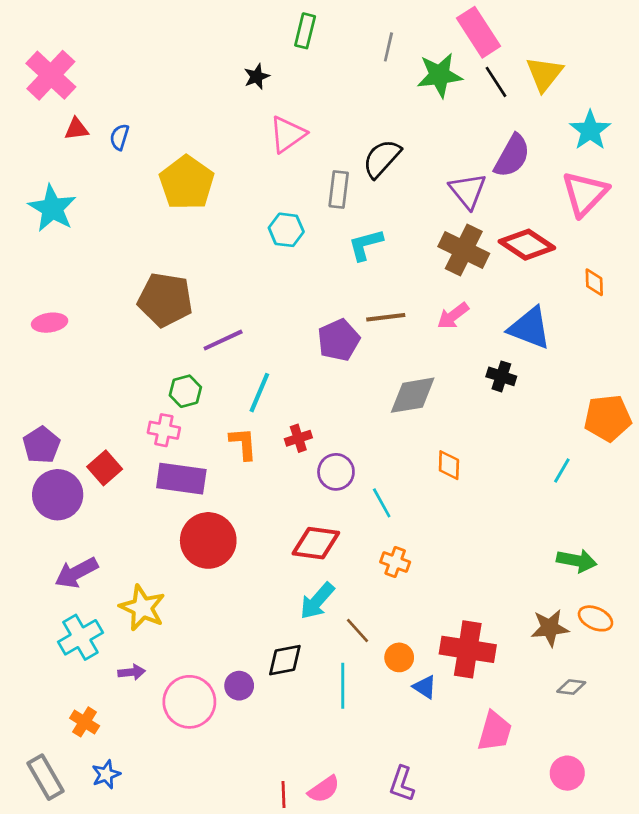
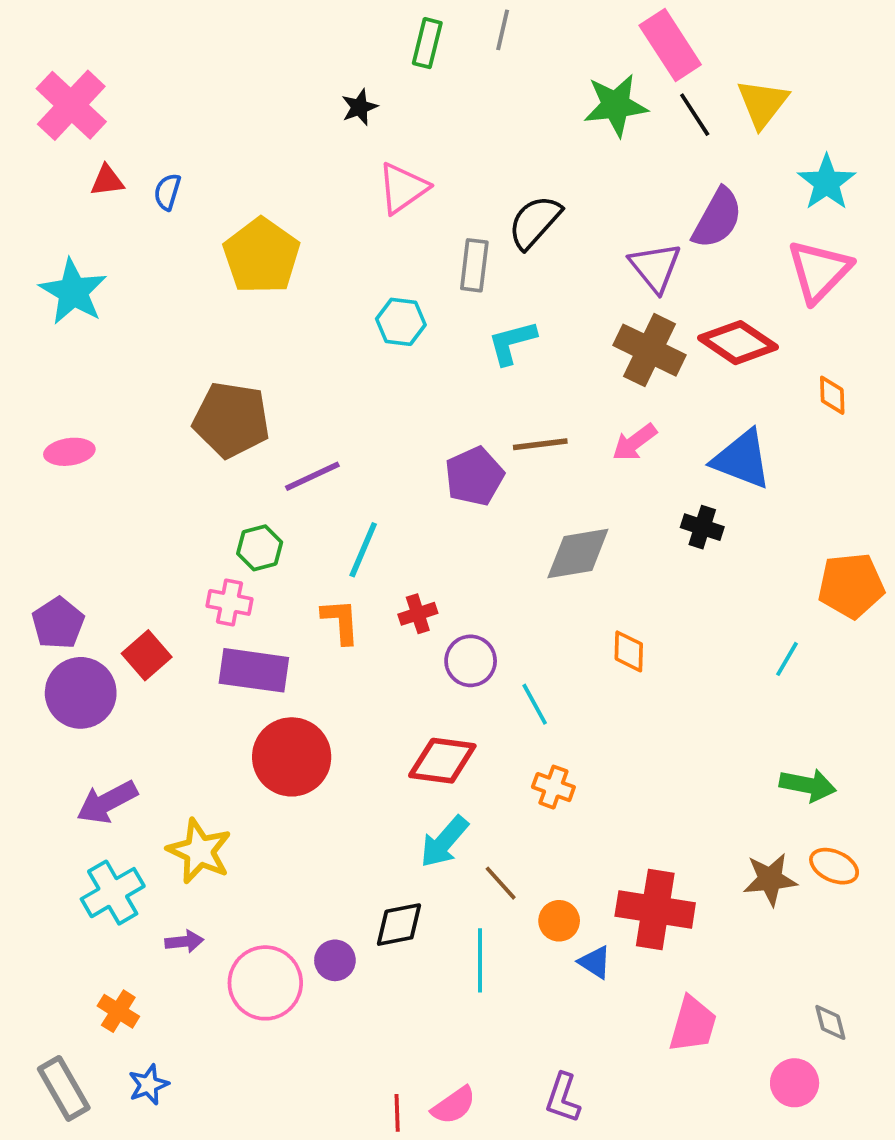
gray line: (388, 47) -> (503, 30), moved
gray diamond: (571, 687) -> (830, 1022), moved, turned 68

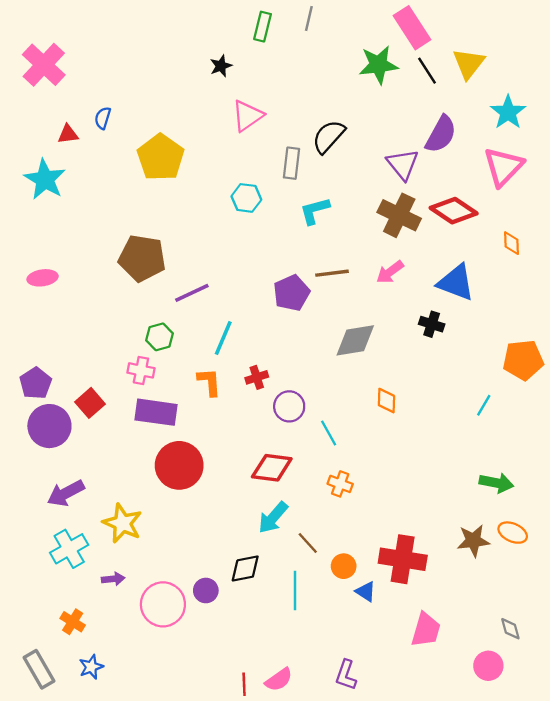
red triangle: (107, 181) -> (68, 134), moved

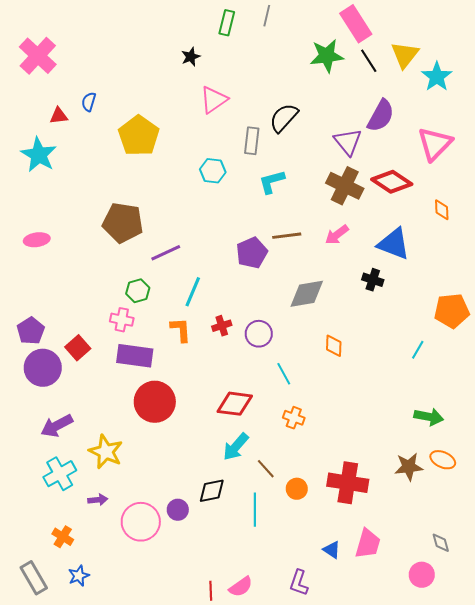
cyan star: (508, 112) -> (437, 77), moved
purple circle: (289, 406) -> (259, 334), moved
blue triangle: (366, 592) -> (332, 550), moved

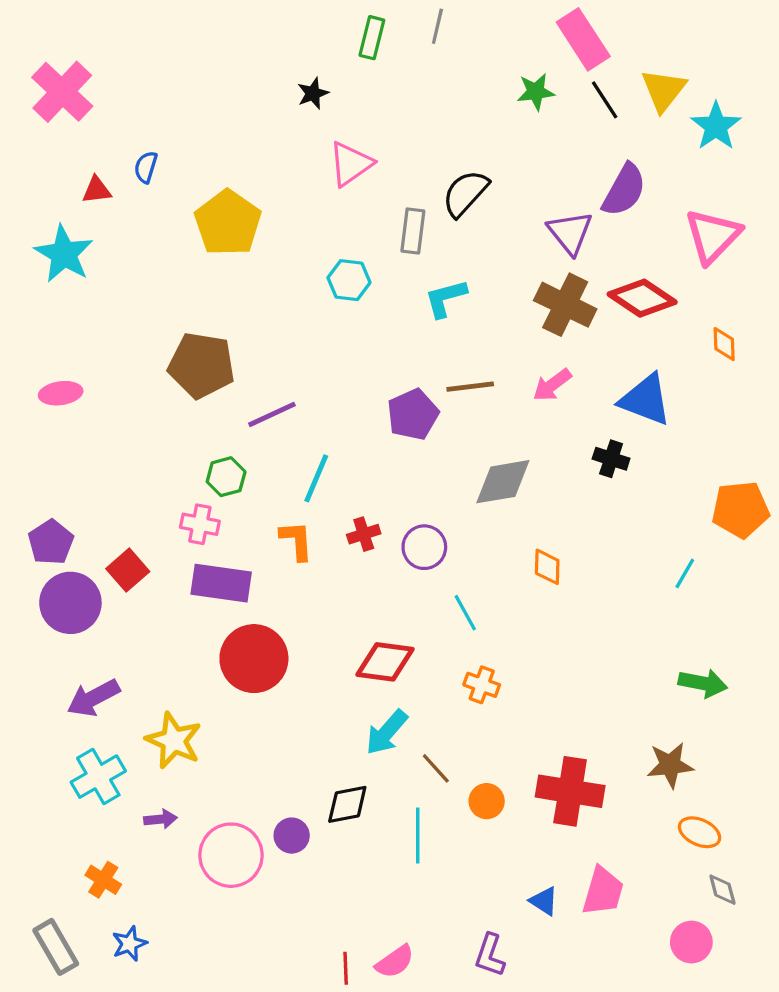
green star: (327, 56) -> (536, 92), size x0.7
orange ellipse: (443, 460) -> (700, 832), moved

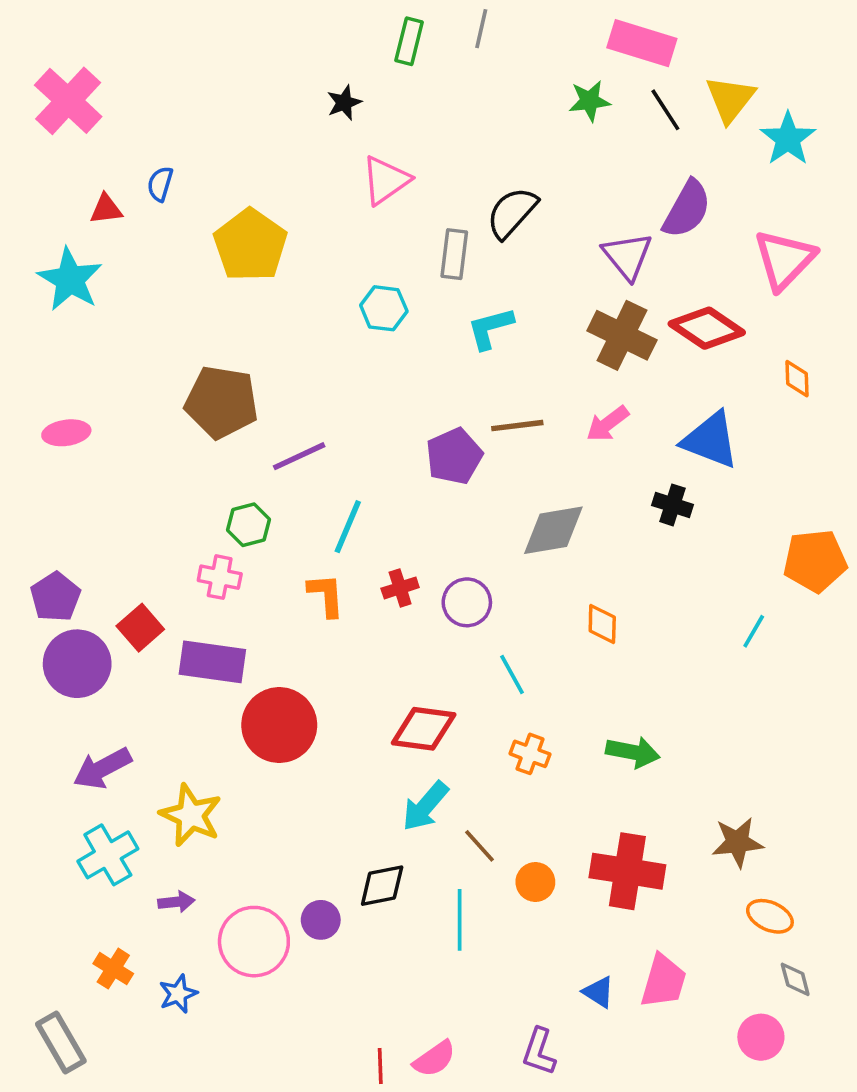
pink rectangle: (583, 39) -> (642, 43), turned -40
purple rectangle: (221, 583) -> (212, 662), moved
green arrow: (703, 683) -> (633, 752), moved
blue star: (129, 944) -> (178, 994), moved

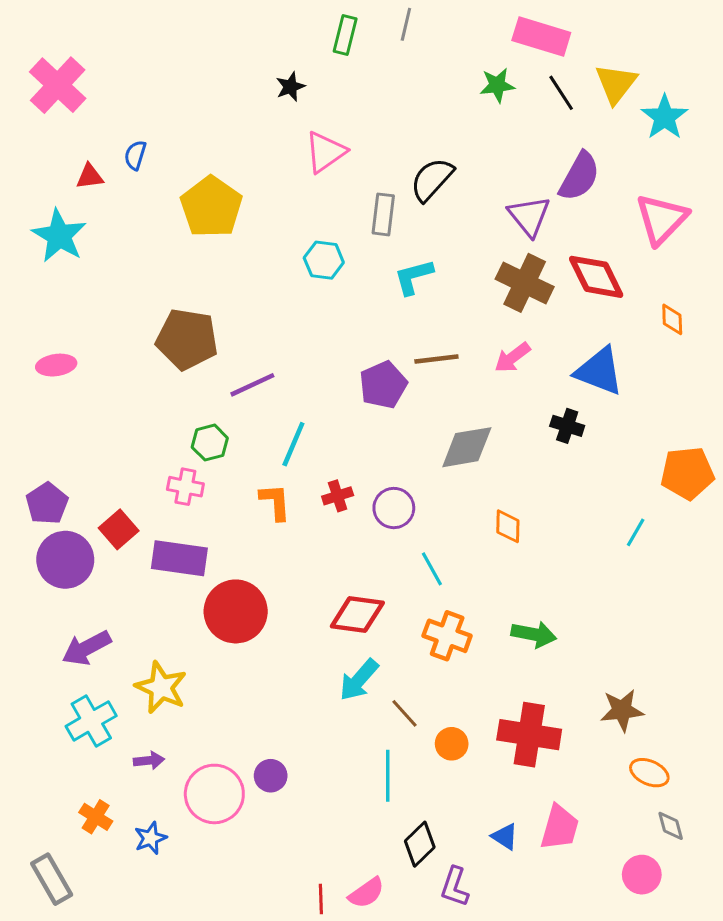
red diamond: (707, 328) -> (596, 277), turned 30
orange cross: (530, 754) -> (447, 636), size x1.4
black diamond: (382, 886) -> (420, 844), moved, turned -33

